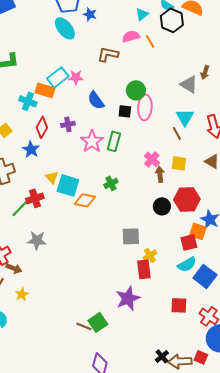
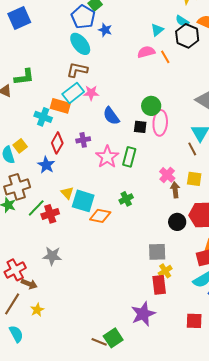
brown L-shape: (108, 54) -> (77, 70), moved
green line: (20, 208) -> (36, 208), moved
gray square: (131, 236) -> (157, 252), moved

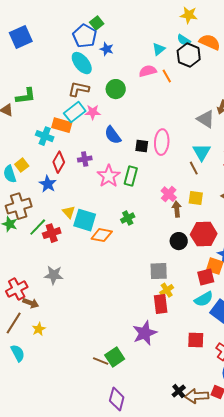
green circle: (151, 106) -> (116, 89), moved

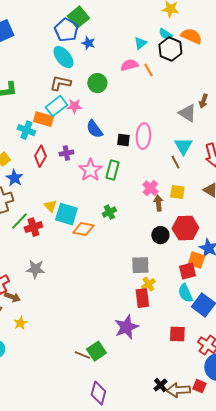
green square: (97, 23) -> (78, 17), size x1.5
blue star: (48, 184) -> (14, 178), moved
cyan semicircle: (204, 299) -> (185, 293), turned 96

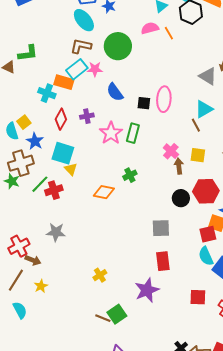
green circle: (97, 83) -> (118, 46), size x1.4
cyan triangle: (183, 146) -> (204, 109), turned 30
cyan square: (66, 214) -> (63, 153), moved
yellow cross: (148, 284) -> (100, 275), moved

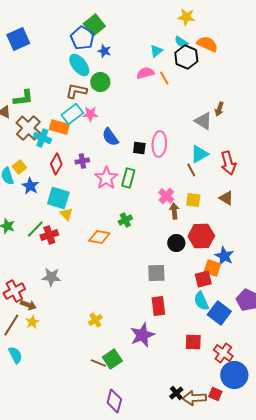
green circle: (118, 46) -> (100, 82), moved, size x0.7
brown cross: (21, 163) -> (28, 128), moved, turned -30
yellow star: (41, 286) -> (32, 322), moved

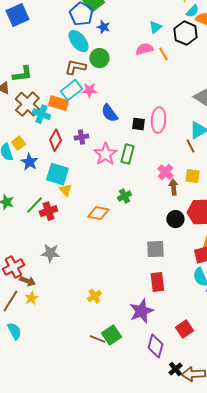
cyan semicircle: (181, 42) -> (192, 11), moved, turned -80
red square: (193, 342) -> (184, 329), moved, turned -36
purple diamond: (114, 401) -> (155, 346), moved

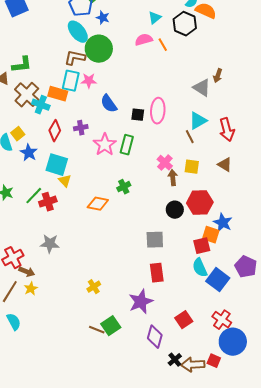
green circle: (99, 58) -> (99, 49), size x1.4
cyan rectangle: (71, 90) -> (71, 81), turned -40

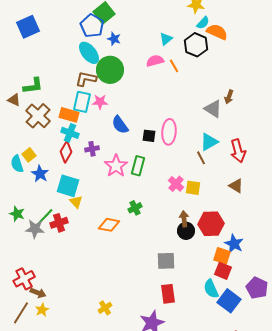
cyan cross: (41, 105) -> (70, 133), moved
yellow square: (192, 167) -> (193, 188), moved
brown arrow: (173, 178) -> (184, 219), moved
gray star: (50, 244) -> (35, 229), moved
red square: (202, 246) -> (223, 271), moved, turned 36

